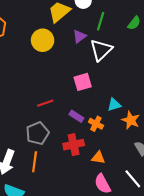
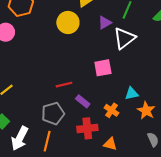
purple rectangle: (76, 116) -> (83, 101), moved

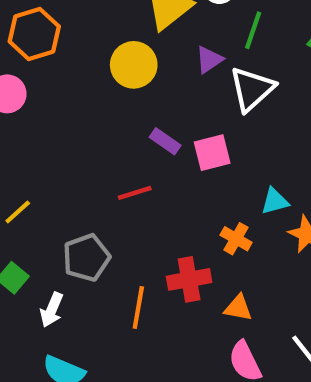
purple rectangle: (83, 101) -> (165, 141), moved
gray pentagon: (53, 114) -> (86, 258), moved
white arrow: (20, 138) -> (52, 310), size x0.7
orange line: (47, 141) -> (138, 308), moved

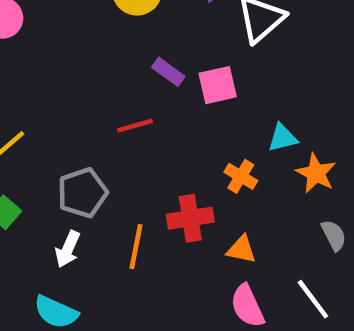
white arrow: (52, 310) -> (68, 249), moved

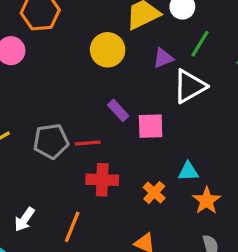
gray pentagon: (82, 193) -> (51, 141), moved
red cross: (190, 218) -> (102, 180), moved

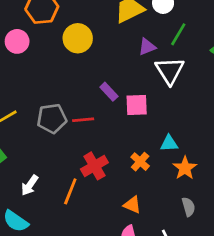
yellow circle: (108, 50) -> (78, 38), moved
white triangle: (190, 86) -> (170, 71), turned -32
red cross: (102, 180) -> (94, 166), moved, turned -32

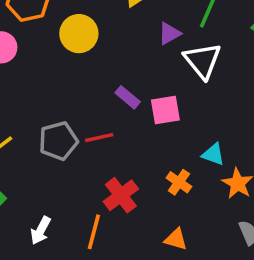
cyan triangle: (169, 143) -> (213, 154), turned 30

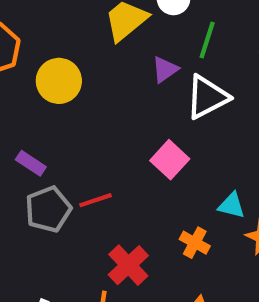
white triangle: (202, 61) -> (207, 97), turned 48
purple rectangle: (128, 97) -> (31, 163), moved
pink square: (165, 110) -> (170, 160), turned -32

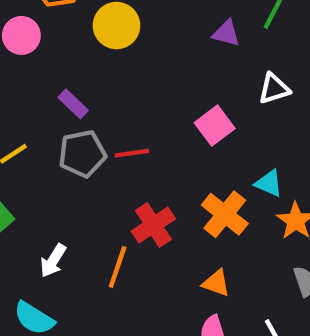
purple triangle: (165, 69) -> (226, 33), turned 40
white triangle: (207, 97) -> (274, 89), moved, size x0.7
orange cross: (195, 243) -> (225, 214), size x1.5

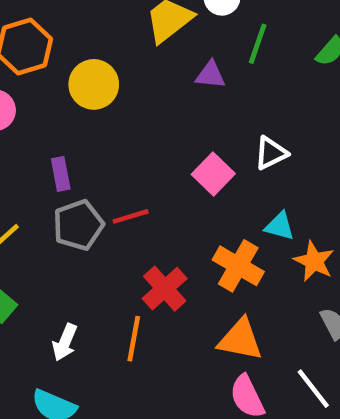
white triangle: (274, 89) -> (271, 153), moved
purple rectangle: (73, 104) -> (61, 174), turned 44
orange triangle: (216, 283) -> (240, 340), size x1.5

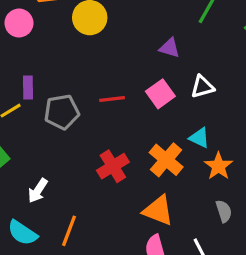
purple triangle: (211, 75) -> (170, 48), moved
purple rectangle: (61, 174) -> (28, 88), moved
red line: (131, 216) -> (112, 99), moved
orange line: (134, 339) -> (69, 231), moved

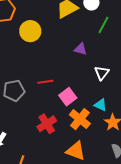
white triangle: (202, 87) -> (102, 73), turned -35
pink square: (160, 94) -> (68, 97), moved

